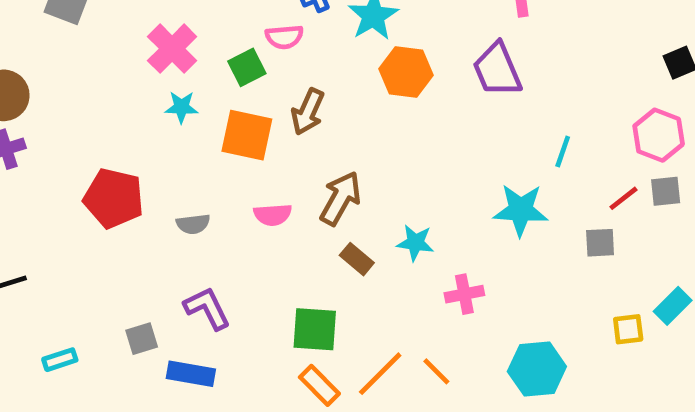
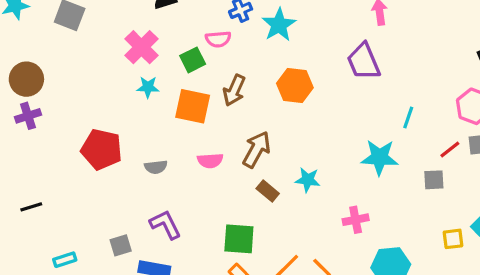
orange hexagon: (406, 72) -> (295, 86), moved
pink cross: (464, 294) -> (356, 220), moved

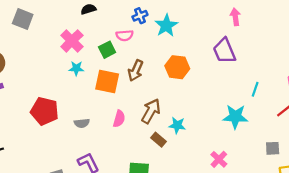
pink semicircle: (210, 161) -> (119, 119), turned -70
cyan star: (308, 180) -> (177, 125), moved
gray square: (434, 180) -> (273, 148), moved
pink cross: (356, 220) -> (219, 159), turned -35

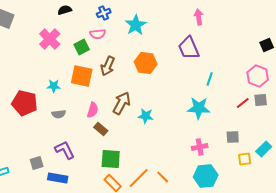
blue cross: (140, 16) -> (104, 13), moved
cyan star: (76, 68) -> (54, 86), moved
cyan line: (255, 89) -> (210, 79), moved
brown rectangle: (159, 140) -> (101, 129), moved
pink cross: (219, 159) -> (200, 147), moved, turned 35

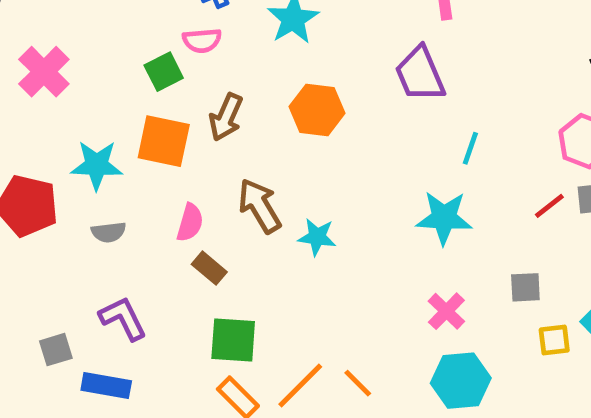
pink cross: (50, 39) -> (44, 72), moved
cyan star: (54, 86) -> (97, 165), size x1.5
brown arrow: (122, 103) -> (260, 206), turned -60
pink cross: (200, 147) -> (446, 311), turned -35

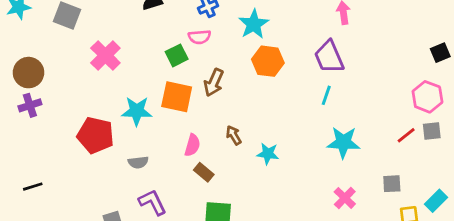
orange hexagon: (317, 110) -> (268, 61), moved
cyan line: (470, 148) -> (326, 95), moved
brown arrow: (260, 206) -> (234, 135), size x0.6
gray semicircle: (109, 232) -> (138, 162), moved

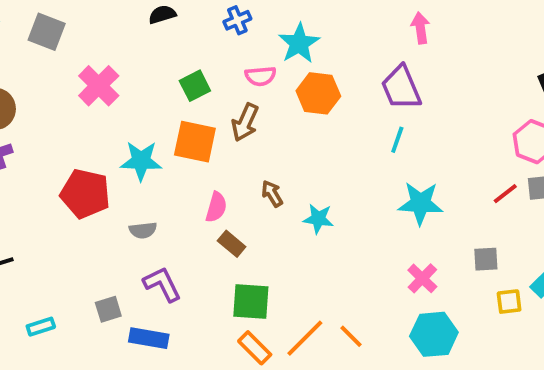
pink semicircle: (199, 37) -> (260, 76), moved

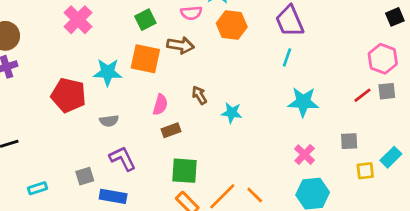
brown arrow: (245, 122) -> (180, 45), turned -105
brown rectangle: (232, 244) -> (171, 130), turned -60

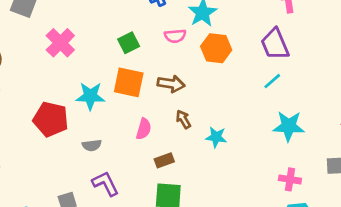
brown arrow: (180, 45) -> (171, 84), moved
cyan line: (287, 57) -> (272, 81), turned 30
brown rectangle: (171, 130) -> (164, 160), moved
pink cross: (305, 155) -> (290, 179), turned -35

